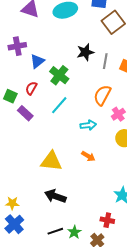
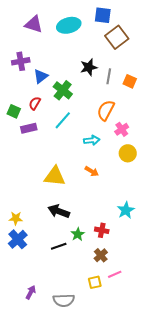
purple rectangle: (25, 113) -> (29, 128), turned -56
red cross: (107, 220) -> (102, 230), moved
green star: (74, 232) -> (78, 234), moved

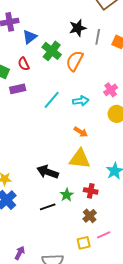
red semicircle: (35, 103) -> (24, 64), turned -56
orange semicircle: (106, 110) -> (75, 61), moved
cyan line: (63, 120) -> (52, 100), moved
yellow triangle: (55, 176) -> (80, 159), moved

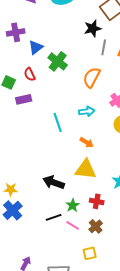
black star: (78, 28) -> (93, 28), moved
orange semicircle: (75, 61) -> (92, 77), moved
cyan line: (52, 100) -> (58, 122), moved, turned -60
pink line: (104, 235) -> (73, 225), moved, turned 56

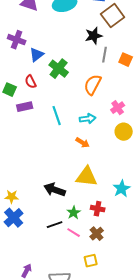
purple cross: (16, 32) -> (17, 40), turned 30
cyan line: (58, 122) -> (57, 116), moved
orange arrow: (87, 142) -> (83, 143), moved

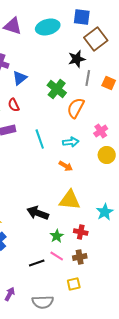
green cross: (59, 69) -> (57, 89), moved
black line: (55, 225) -> (37, 263), moved
brown cross: (97, 234) -> (80, 257), turned 32

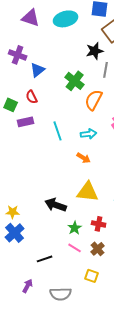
brown cross: (80, 257) -> (98, 249), turned -32
black line: (37, 263) -> (45, 259), moved
yellow square: (74, 284) -> (92, 276), turned 32

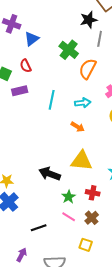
cyan line: (58, 131) -> (52, 100), turned 30

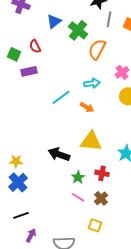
blue triangle: (32, 39) -> (54, 21), moved
cyan line: (52, 100) -> (61, 97), moved, turned 42
black line: (39, 228) -> (21, 215), moved

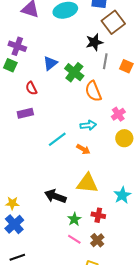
orange semicircle: (97, 49) -> (93, 91), turned -50
green square: (14, 54) -> (10, 65), moved

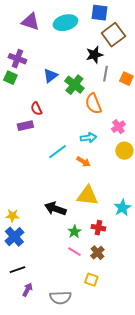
red semicircle: (31, 88) -> (36, 109), moved

